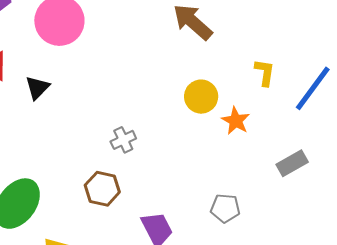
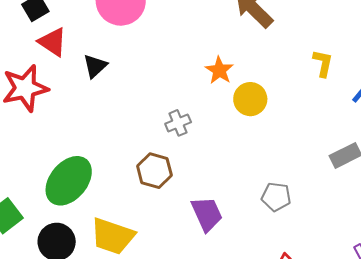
yellow circle: (201, 97) -> (250, 99), moved
orange star: (236, 121) -> (219, 70), moved

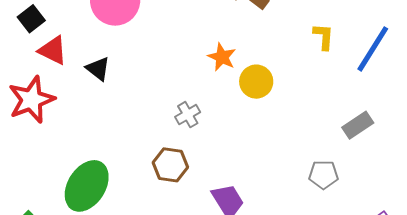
black triangle: (95, 66) -> (98, 69), turned -32
gray pentagon: (276, 197) -> (324, 175), moved

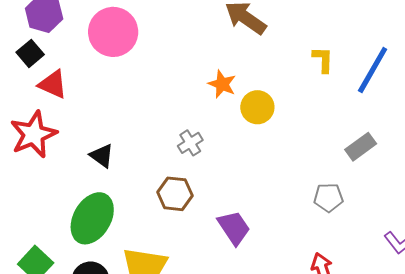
black triangle: (98, 69) -> (102, 156), moved

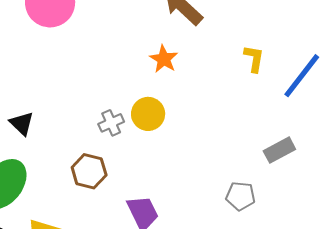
orange star: (222, 84) -> (164, 59), moved
yellow circle: (257, 107) -> (148, 114), moved

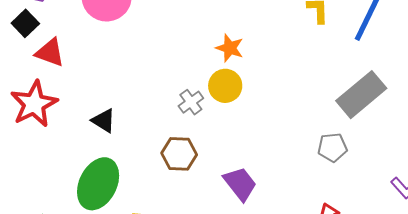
orange star: (164, 59) -> (230, 48), moved
gray rectangle: (279, 150) -> (361, 95), size x1.6

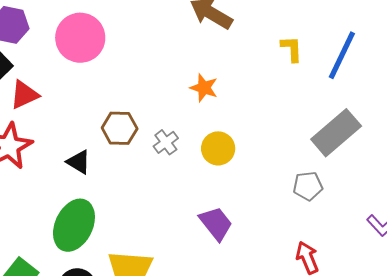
red triangle: (50, 53) -> (24, 95), turned -44
yellow circle: (225, 86) -> (218, 148), moved
brown hexagon: (179, 154) -> (120, 128), moved

